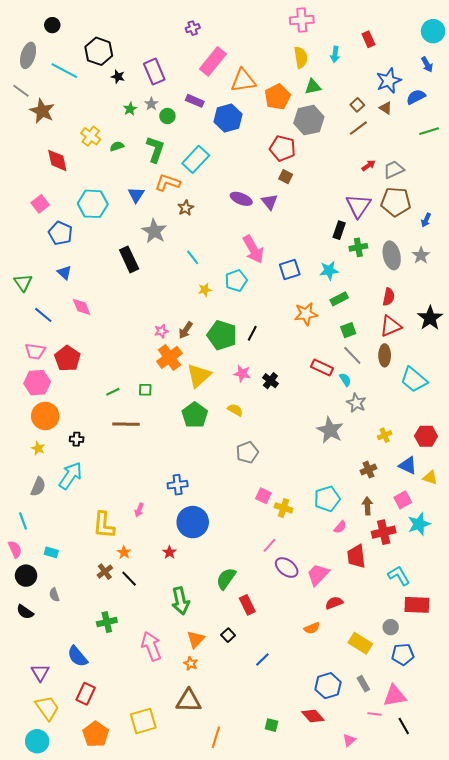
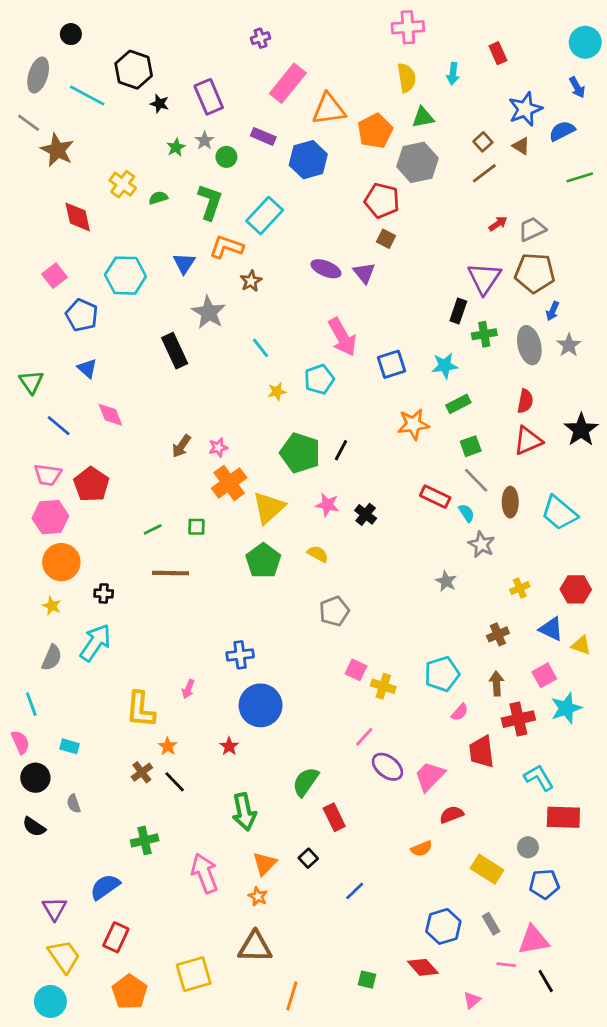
blue arrow: (426, 220) -> (553, 311), moved
brown arrow: (186, 330) -> (181, 446), moved
brown ellipse: (385, 355) -> (510, 502), moved
gray star: (330, 430) -> (446, 581), size x0.6
blue semicircle: (78, 656) -> (105, 887), turned 95

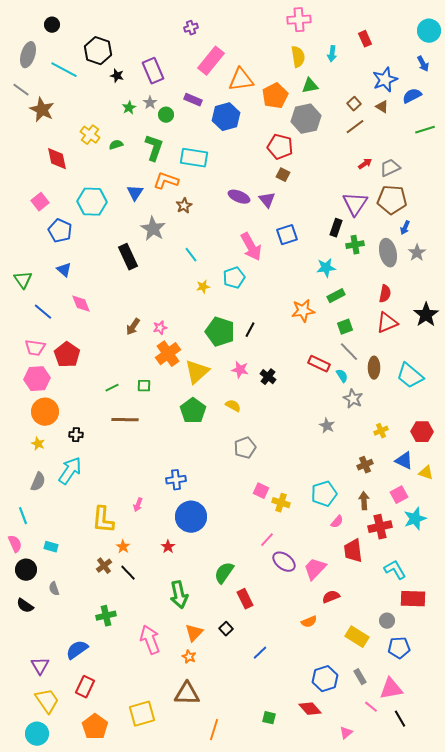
cyan rectangle: (265, 216) -> (194, 158), turned 56
blue square: (392, 364) -> (287, 235), moved
pink line: (506, 965) -> (371, 707), turned 32

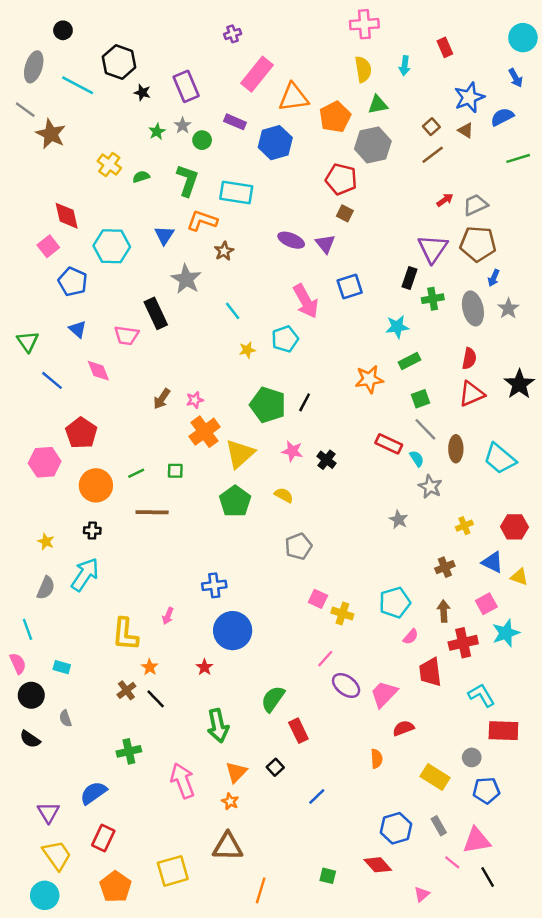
red diamond: (57, 159) -> (67, 216), moved
pink trapezoid: (35, 348) -> (126, 335), moved
orange circle: (45, 412) -> (96, 485), moved
orange semicircle: (309, 622) -> (377, 759), turned -70

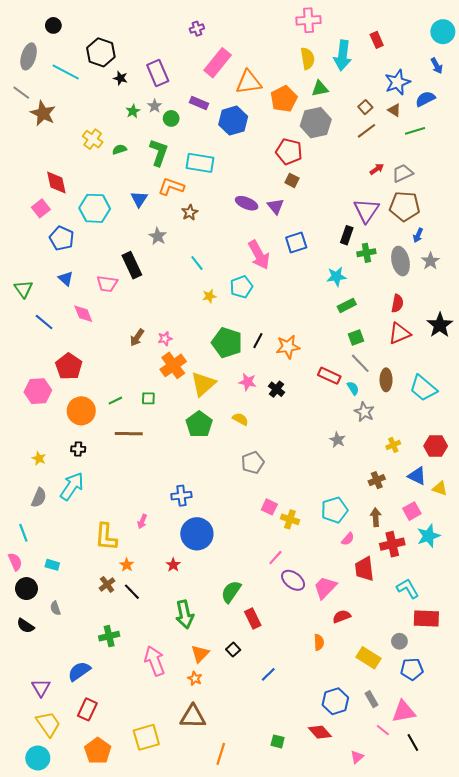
cyan arrow: (405, 66) -> (343, 55), size x1.8
green line: (518, 158) -> (415, 131), moved
gray star: (186, 279) -> (158, 236), size x0.7
orange star: (369, 379) -> (288, 347), moved

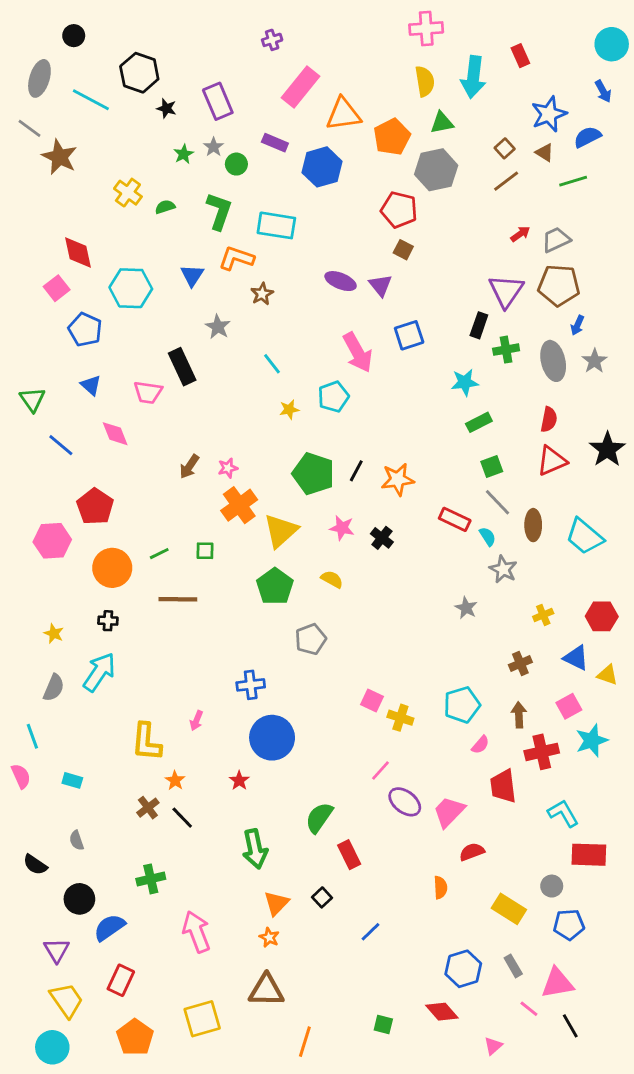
gray pentagon: (253, 463) -> (311, 639), moved
black circle: (26, 589) -> (79, 899), moved
pink arrow: (155, 661) -> (196, 932), moved

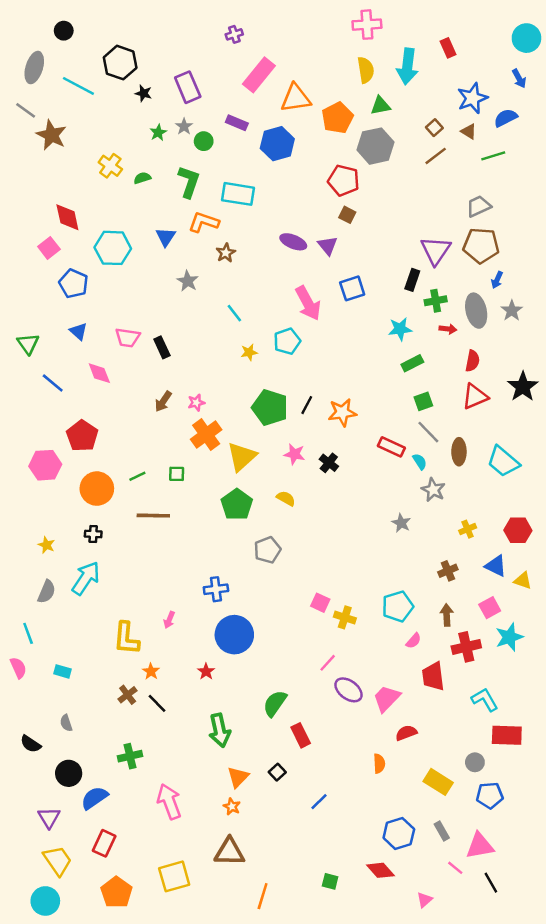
red arrow: (520, 234) -> (448, 329), moved, turned 42
black rectangle: (182, 367) -> (162, 347), moved, size x0.7

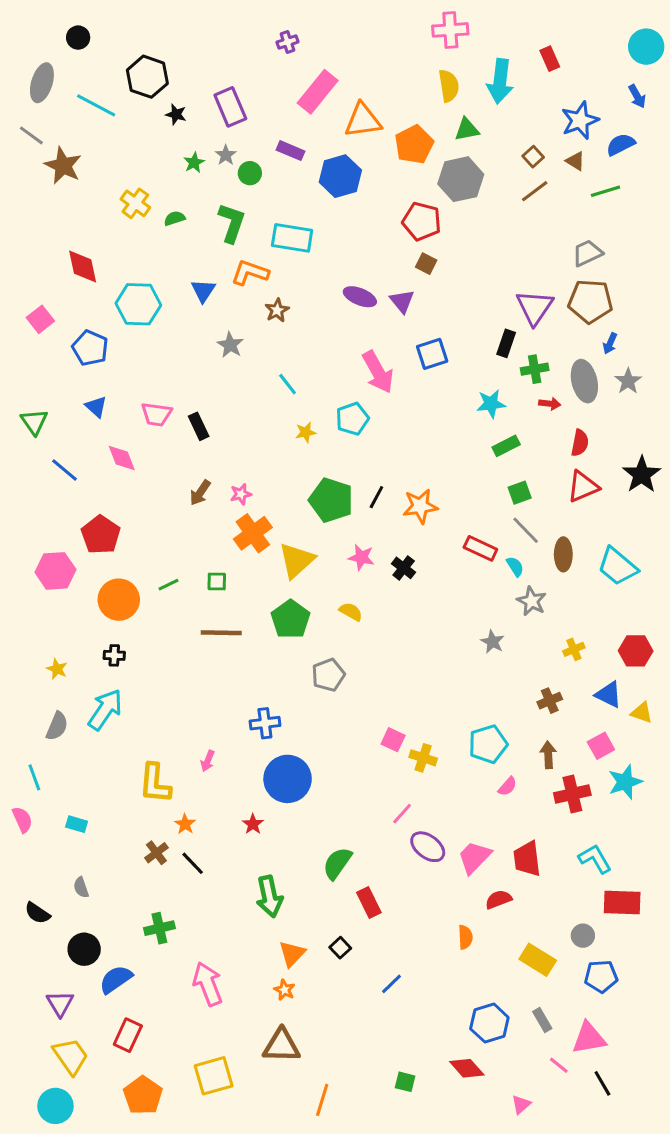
pink square: (49, 248) -> (40, 319), moved
brown line: (153, 516) -> (221, 633), moved
red trapezoid: (433, 676) -> (527, 859), moved

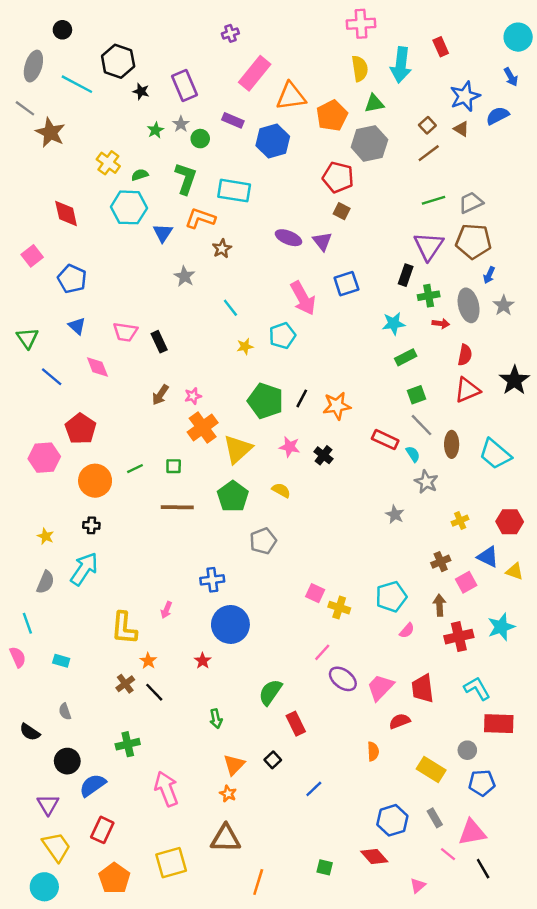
green line: (605, 191) -> (433, 200), moved
cyan hexagon: (138, 304) -> (129, 207), moved
pink square: (601, 746) -> (466, 582), moved
green arrow: (269, 896) -> (216, 719), size x0.6

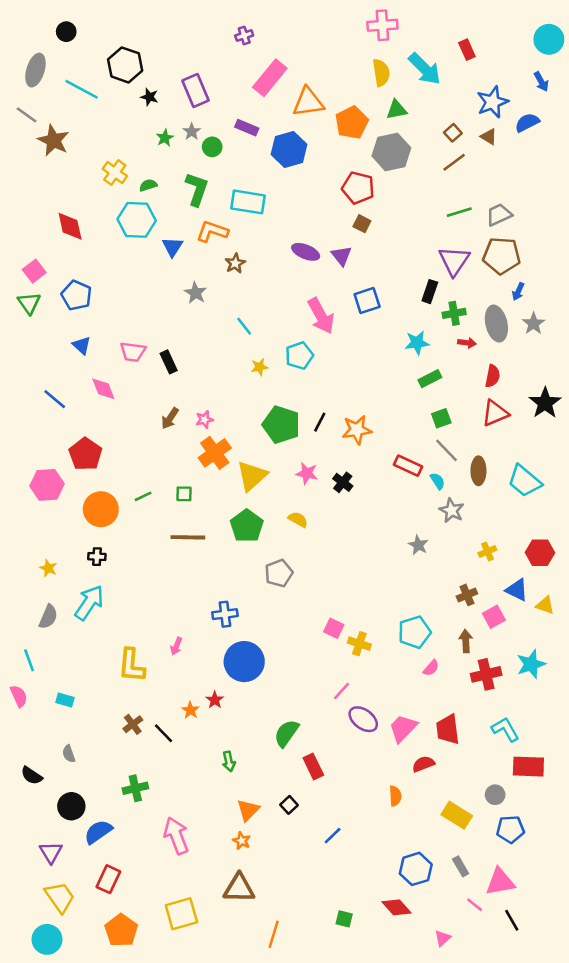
cyan arrow: (401, 65) -> (425, 69), turned -52
green triangle: (27, 338) -> (29, 303), moved
orange star: (148, 661) -> (190, 710), moved

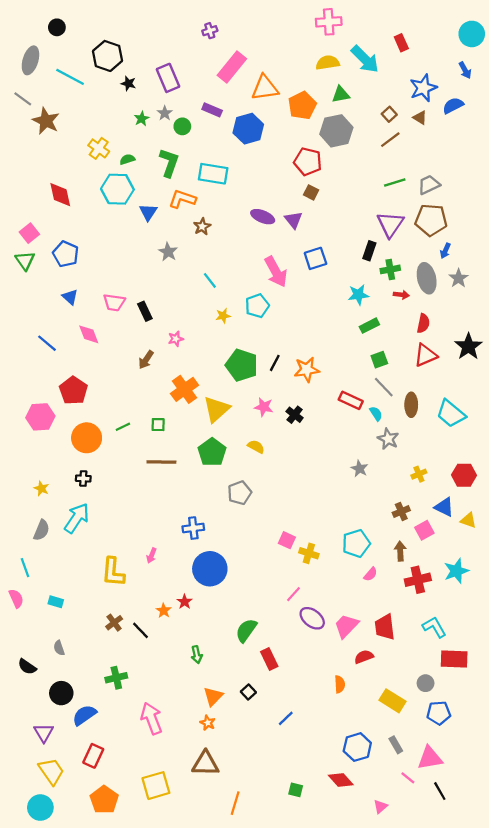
yellow semicircle: (381, 73) -> (328, 63), turned -90
pink star: (204, 420) -> (176, 339), moved

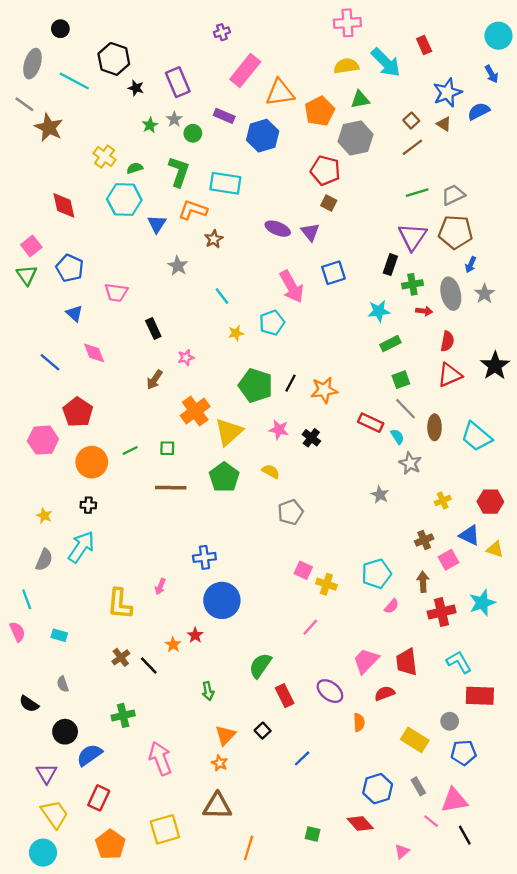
pink trapezoid: (114, 302) -> (116, 292), moved
gray pentagon: (240, 493) -> (290, 512), moved
purple ellipse: (312, 618) -> (330, 691), moved

